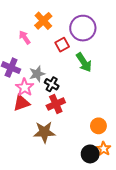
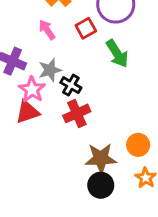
pink arrow: (25, 37) -> (47, 30), moved
brown star: (44, 132) -> (101, 158), moved
black circle: (90, 154) -> (101, 185), moved

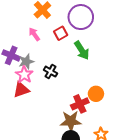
gray star: (50, 70) -> (26, 61), moved
red cross: (77, 113) -> (80, 104), moved
orange circle: (138, 145) -> (96, 94), moved

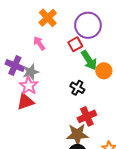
red square: (61, 33) -> (75, 44), moved
black cross: (51, 72) -> (77, 88), moved
orange circle: (96, 94) -> (104, 71), moved

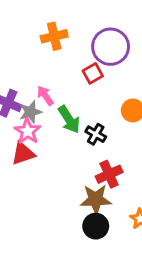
orange cross: (48, 18) -> (54, 36), turned 30
pink arrow: (39, 43) -> (45, 96), moved
green arrow: (89, 60) -> (69, 119), moved

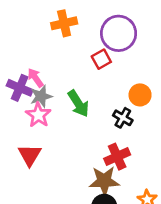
pink arrow: (45, 96) -> (35, 78), moved
black cross: (96, 134) -> (123, 118), moved
red triangle: (23, 153) -> (30, 155), moved, turned -40

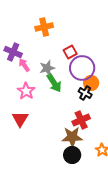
purple circle: (119, 33) -> (82, 68), moved
purple cross: (20, 88) -> (13, 52), moved
orange circle: (140, 95) -> (91, 83), moved
gray star: (41, 96) -> (47, 68), moved

